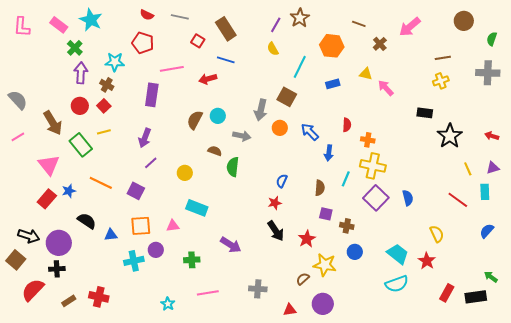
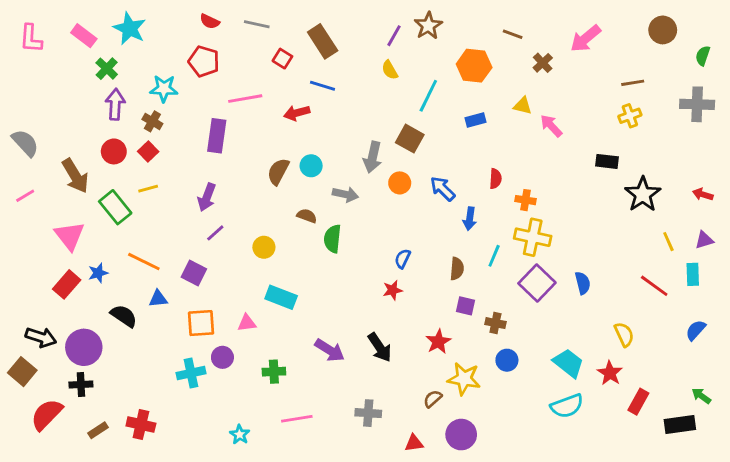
black arrow: (276, 231) -> (380, 347), moved
blue triangle: (111, 235) -> (158, 299), moved
red rectangle: (447, 293) -> (638, 402), moved

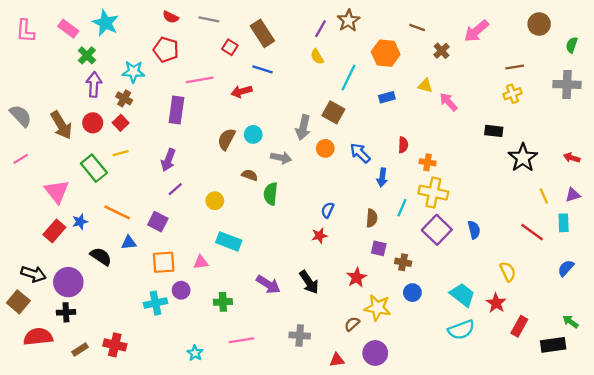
brown arrow: (75, 176) -> (61, 125), moved
red semicircle: (47, 415) -> (38, 337), turned 40

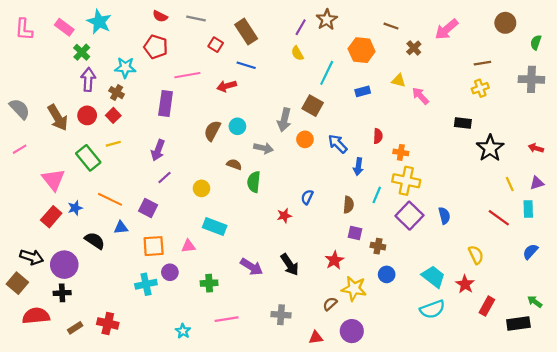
red star: (319, 236) -> (284, 216), moved

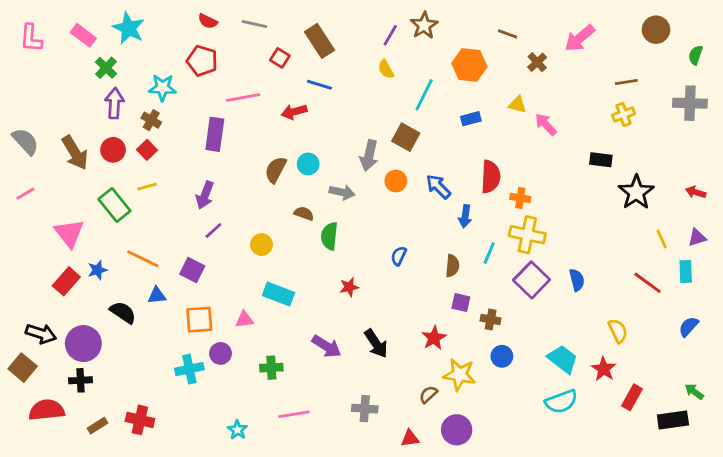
red semicircle: (378, 136) -> (491, 177), size x1.6
red star: (284, 216) -> (349, 287), moved

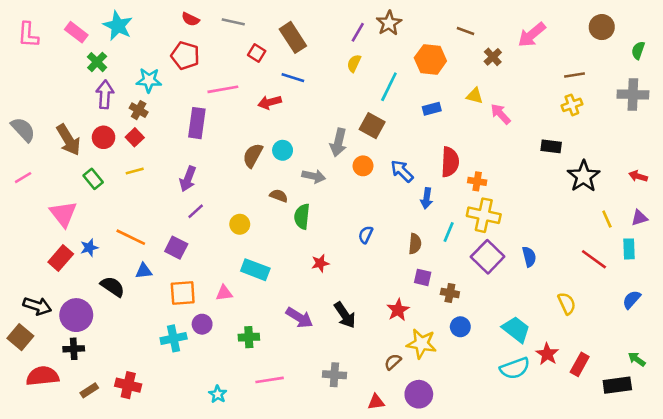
yellow semicircle: (386, 69) -> (354, 63), turned 54
green rectangle: (114, 205) -> (93, 179), moved, size x0.7
red star: (604, 369) -> (547, 354), moved

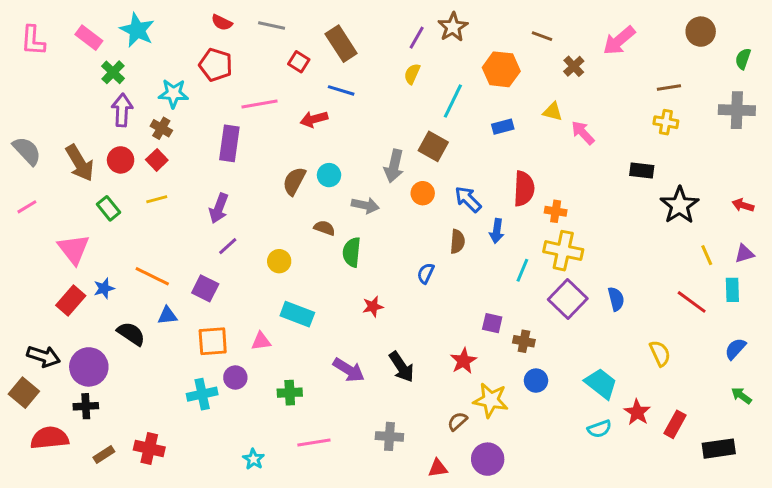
yellow cross: (572, 105) -> (666, 122), turned 30
brown semicircle: (415, 244) -> (457, 242), moved
green arrow: (637, 359) -> (741, 396), moved
cyan semicircle: (515, 368) -> (599, 429), size x0.7

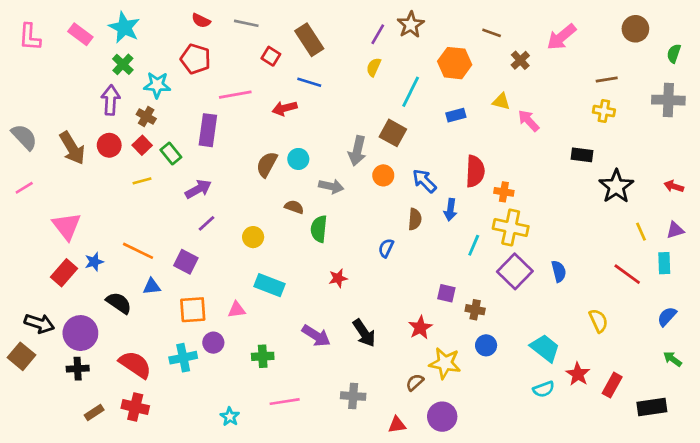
green cross: (113, 72) -> (123, 64), moved
green rectangle: (108, 208) -> (171, 153), moved
purple arrow: (219, 208) -> (198, 189), turned -140
red semicircle: (50, 438) -> (135, 365), moved, turned 40

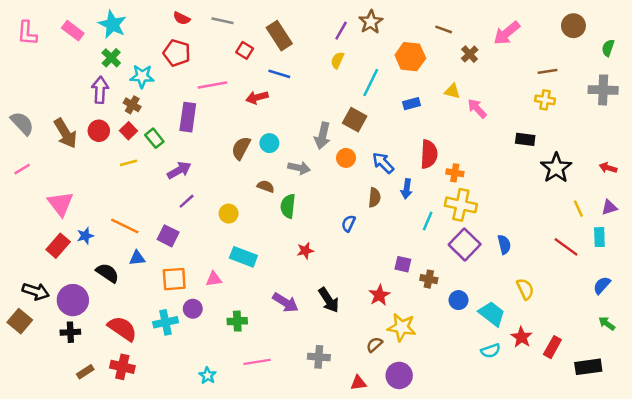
yellow semicircle: (598, 321) -> (525, 289), moved
blue circle: (486, 345) -> (458, 300), moved

